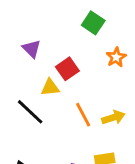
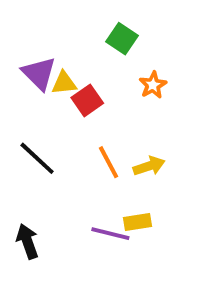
purple triangle: (32, 49) -> (39, 73), size x1.4
yellow triangle: (50, 87) -> (64, 83), moved

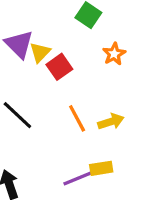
yellow triangle: (64, 83) -> (40, 52), turned -40
purple line: (110, 234) -> (79, 178), turned -36

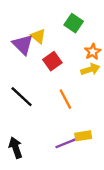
yellow triangle: (40, 52) -> (38, 36), moved, turned -35
yellow arrow: (111, 122) -> (90, 69), moved

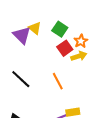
green square: (74, 23) -> (60, 29), moved
red square: (52, 61) -> (65, 48), moved

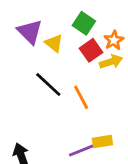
yellow triangle: (35, 28) -> (54, 43), moved
black line: (21, 79) -> (48, 84), moved

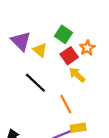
yellow arrow: (111, 62) -> (77, 75), moved, turned -120
orange line: (81, 97) -> (66, 104), moved

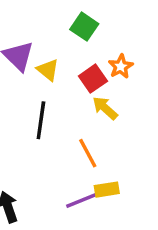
green square: (64, 34) -> (84, 27), moved
black line: (35, 83) -> (41, 120), turned 55

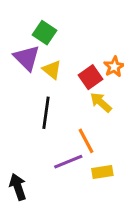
green square: (84, 27) -> (45, 33), moved
purple line: (83, 200) -> (68, 162), moved

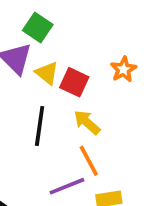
red square: (90, 77) -> (74, 82), moved, turned -30
yellow arrow: (101, 102) -> (87, 122), moved

